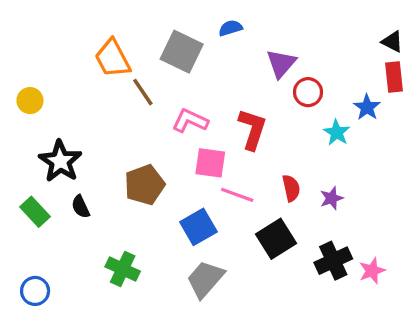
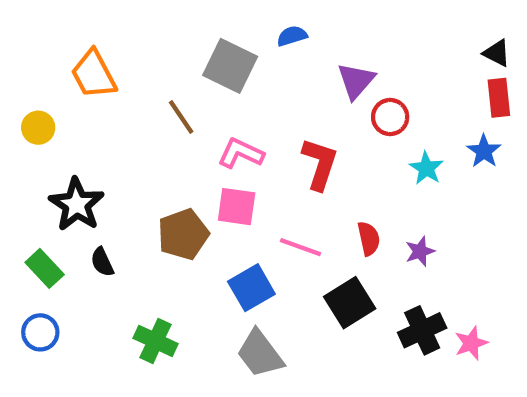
orange trapezoid: (113, 58) -> (94, 74), moved
blue star: (367, 107) -> (484, 151), moved
pink square: (210, 163) -> (237, 207), moved
gray trapezoid: (205, 279) -> (260, 354), turned -78
blue circle: (35, 291) -> (40, 332), moved

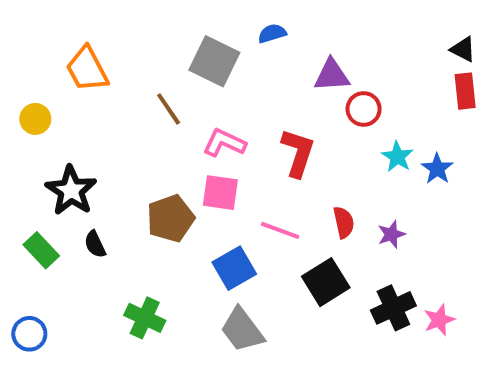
purple triangle: (356, 81) -> (332, 75), turned 45
blue star: (484, 151) -> (437, 169), moved
blue circle: (40, 332) -> (29, 334), moved

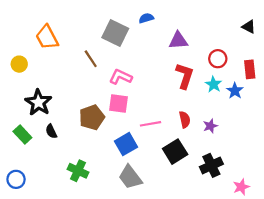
red rectangle: (465, 91) -> (250, 69), moved
red circle: (364, 109) -> (218, 59), moved
red L-shape: (298, 153) -> (185, 76), moved
pink line: (280, 230) -> (151, 124), turned -30
pink star: (439, 320) -> (241, 187), moved

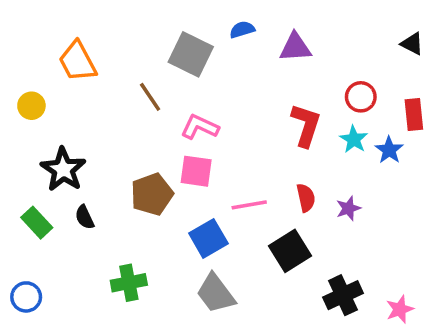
purple triangle: (178, 41) -> (295, 47), moved
black cross: (211, 165) -> (343, 295), moved
green cross: (78, 171) -> (129, 283), turned -36

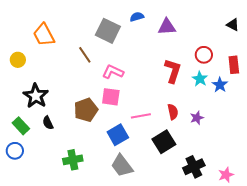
blue circle: (26, 297) -> (15, 151), moved

